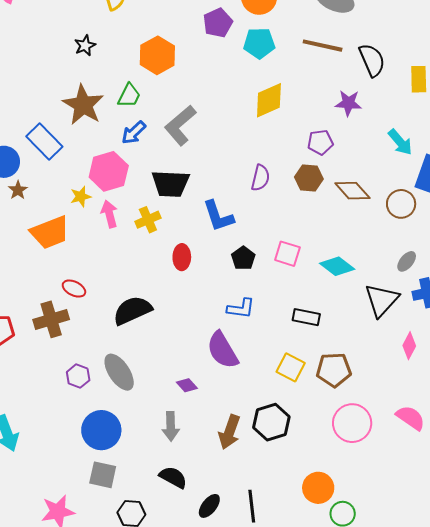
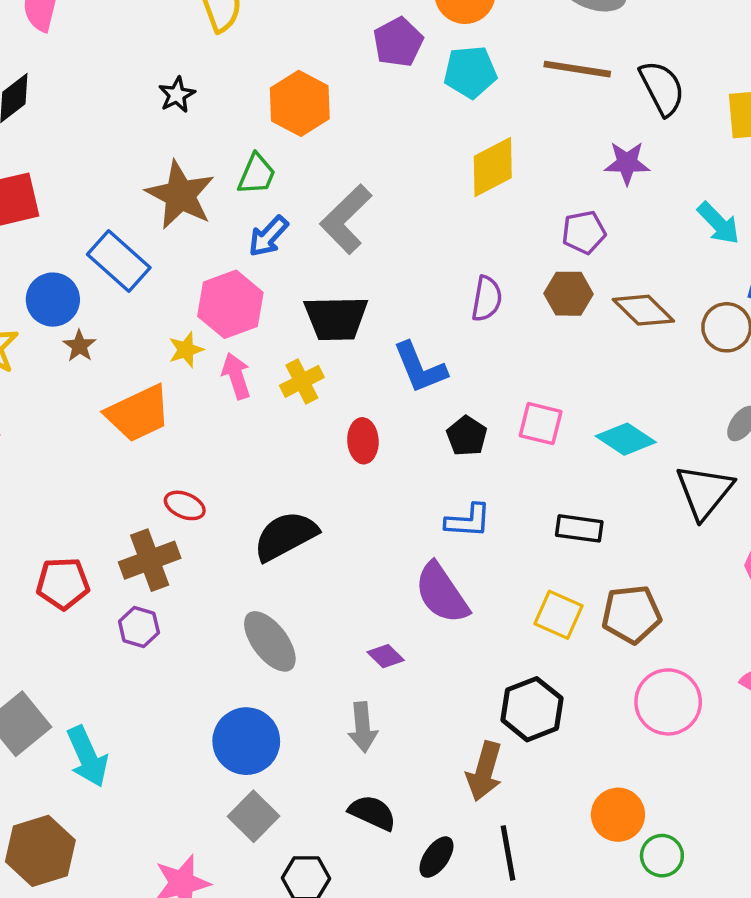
purple hexagon: (78, 376) -> (139, 627), moved
brown arrow: (229, 432) -> (484, 771), moved
gray square: (103, 475) -> (253, 816), turned 36

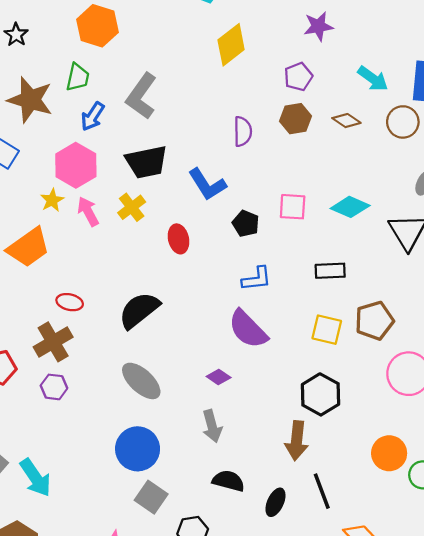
cyan arrow: (718, 223) -> (373, 79), moved
brown diamond: (643, 310) -> (346, 121), size x0.7

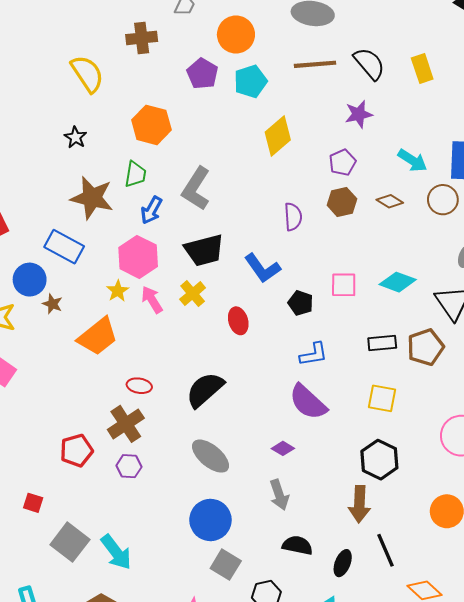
brown pentagon: (374, 321) -> (425, 347), moved

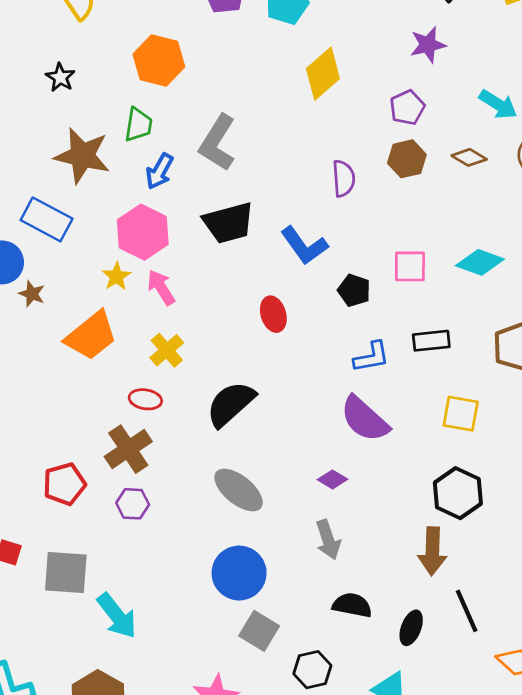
yellow cross: (193, 294) -> (167, 350), moved
black rectangle: (382, 343) -> (431, 341), moved
gray square: (70, 542) -> (66, 572), moved, turned -33

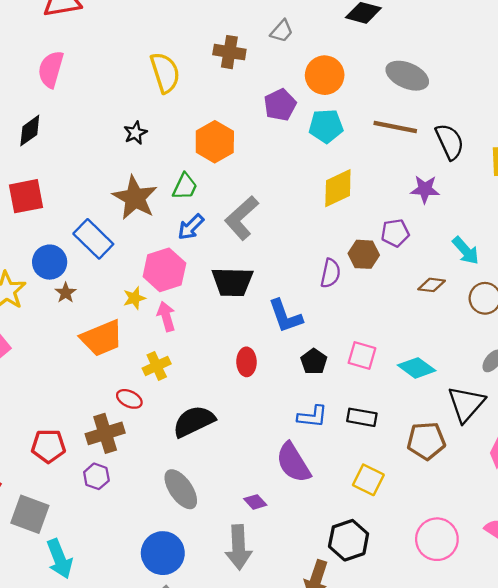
brown diamond: (469, 157) -> (432, 285), turned -40
brown hexagon: (407, 159) -> (364, 254), moved
gray arrow: (328, 540) -> (239, 547), size x1.4

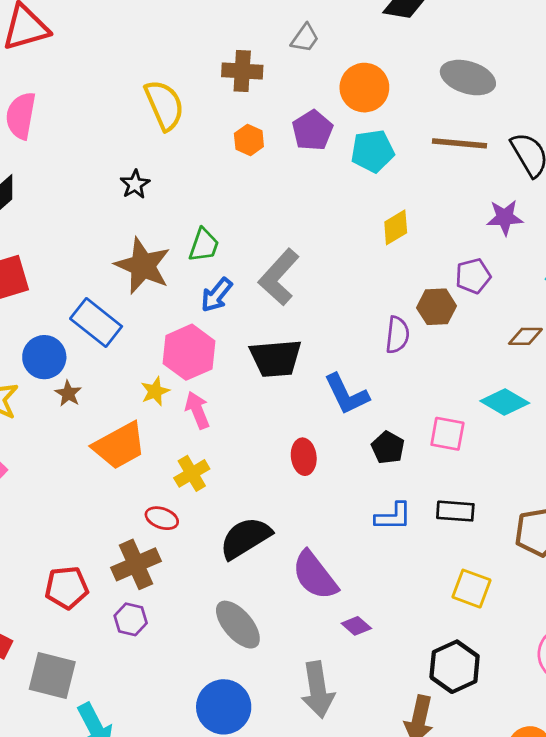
orange hexagon: (215, 142) -> (249, 140), moved, size x0.6
yellow diamond: (338, 188) -> (396, 227), size x0.7
cyan diamond: (417, 368) -> (505, 402), moved
purple semicircle: (293, 463) -> (315, 575), moved
purple diamond: (255, 502) -> (356, 626), moved

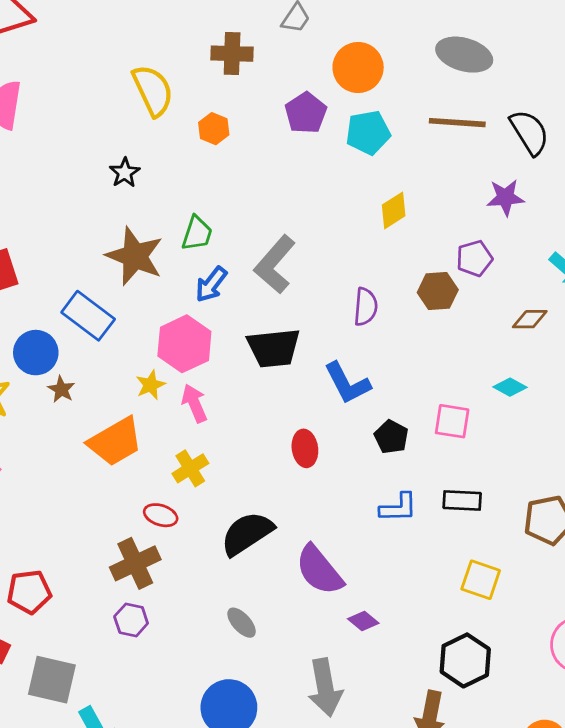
orange hexagon: (249, 140) -> (214, 129), moved
purple semicircle: (397, 335) -> (366, 307), moved
cyan diamond: (505, 402) -> (510, 387), size x0.7
red pentagon: (67, 588) -> (29, 592), moved
gray ellipse: (238, 625) -> (242, 623), size x0.6

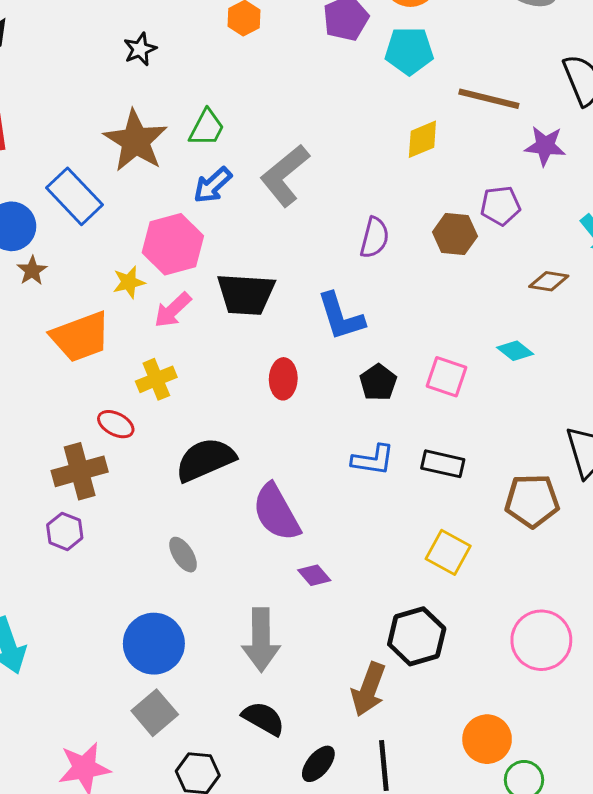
brown line: (457, 123) -> (489, 99), moved
black trapezoid: (274, 348) -> (246, 294), moved
pink arrow: (194, 403) -> (173, 310), turned -120

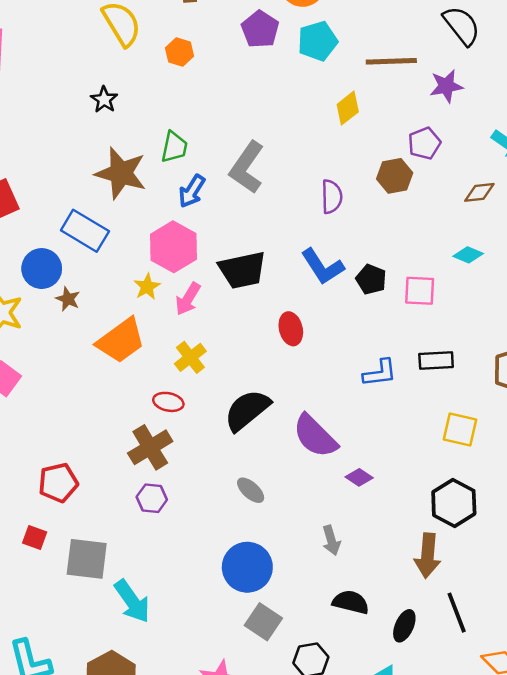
black pentagon: (378, 382) -> (371, 279), moved
gray arrow: (261, 640) -> (331, 540), size x0.6

